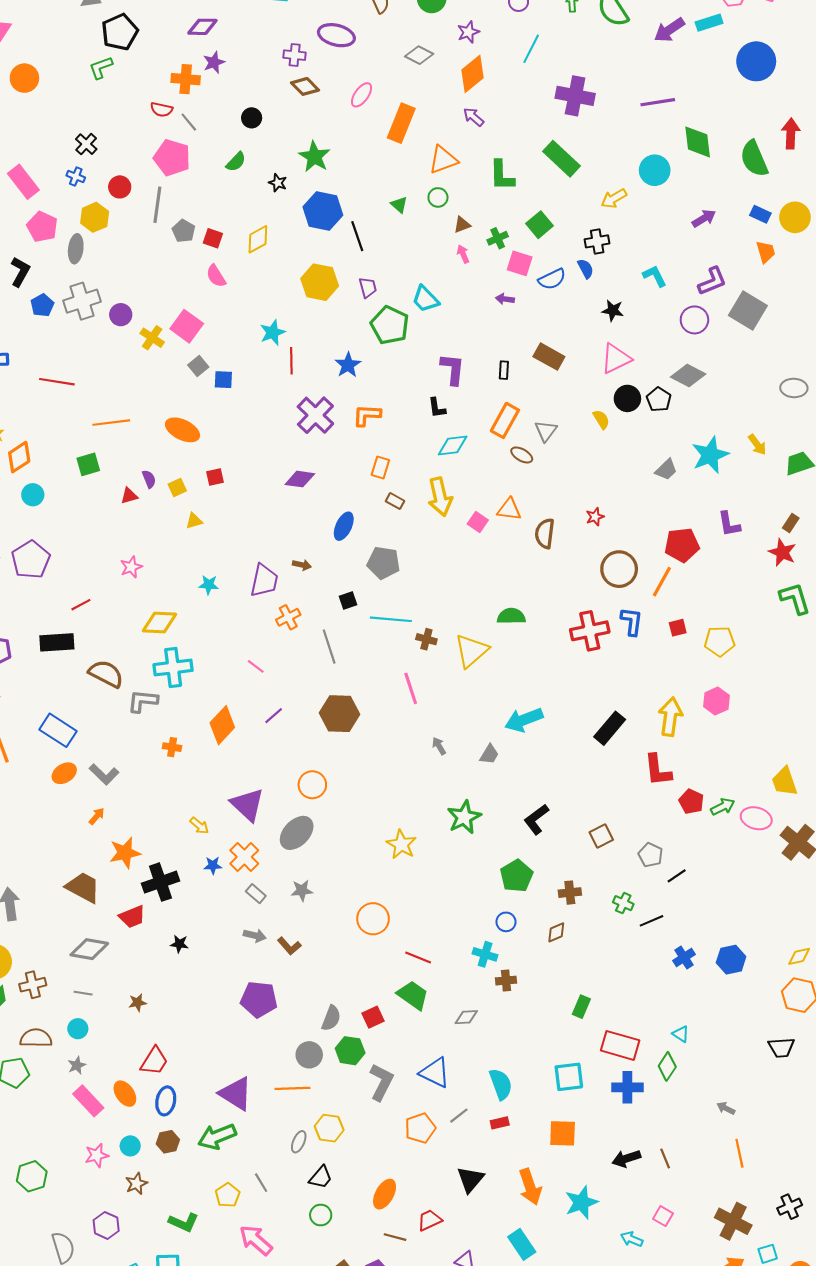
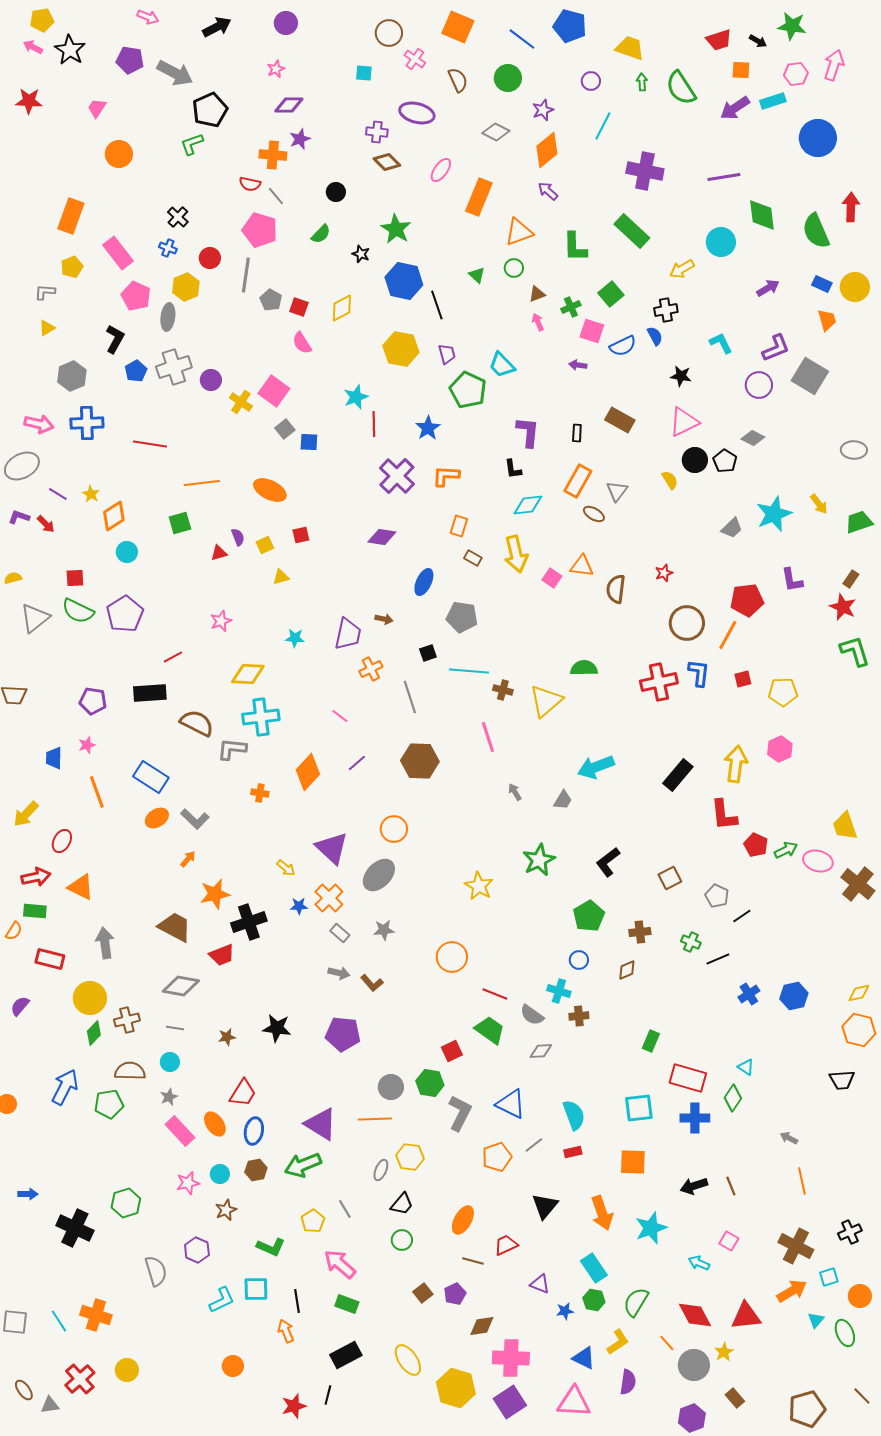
gray diamond: (688, 375) -> (753, 438), size x0.7
black star: (179, 944) -> (277, 1028), moved, size x1.6
gray semicircle: (331, 1018) -> (532, 1015), moved, turned 105

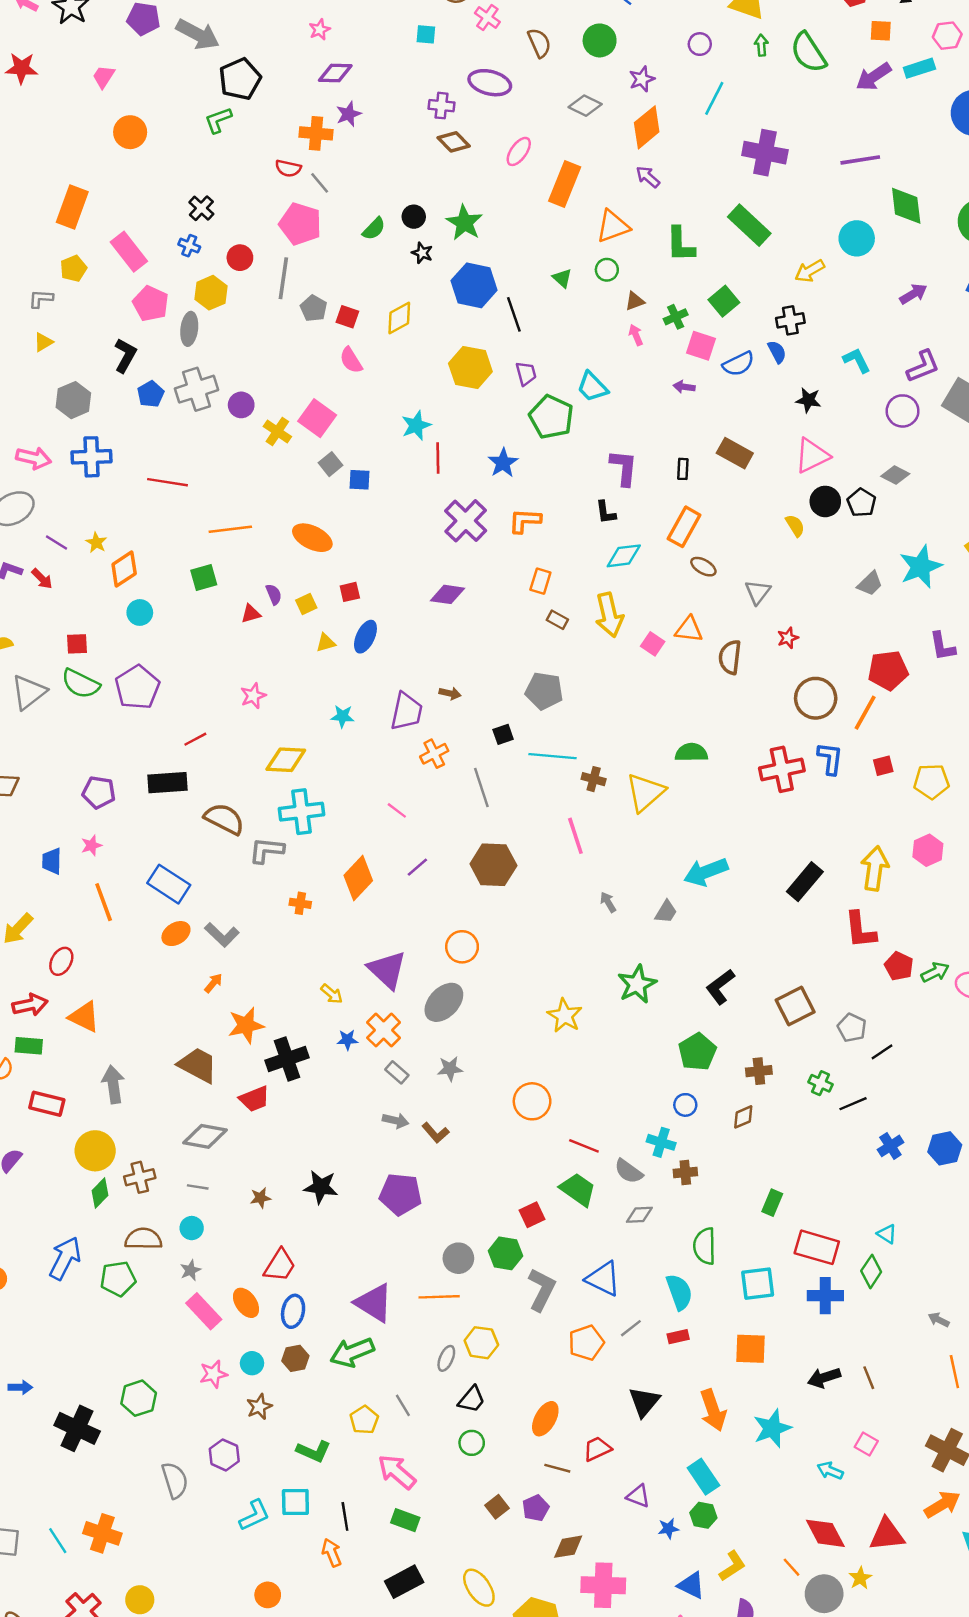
black circle: (336, 192) -> (414, 217), moved
gray triangle: (617, 491) -> (758, 592), moved
blue ellipse: (424, 582) -> (365, 637), moved
brown square: (670, 878) -> (795, 1006), size x1.4
green semicircle: (636, 1302) -> (705, 1246), moved, turned -32

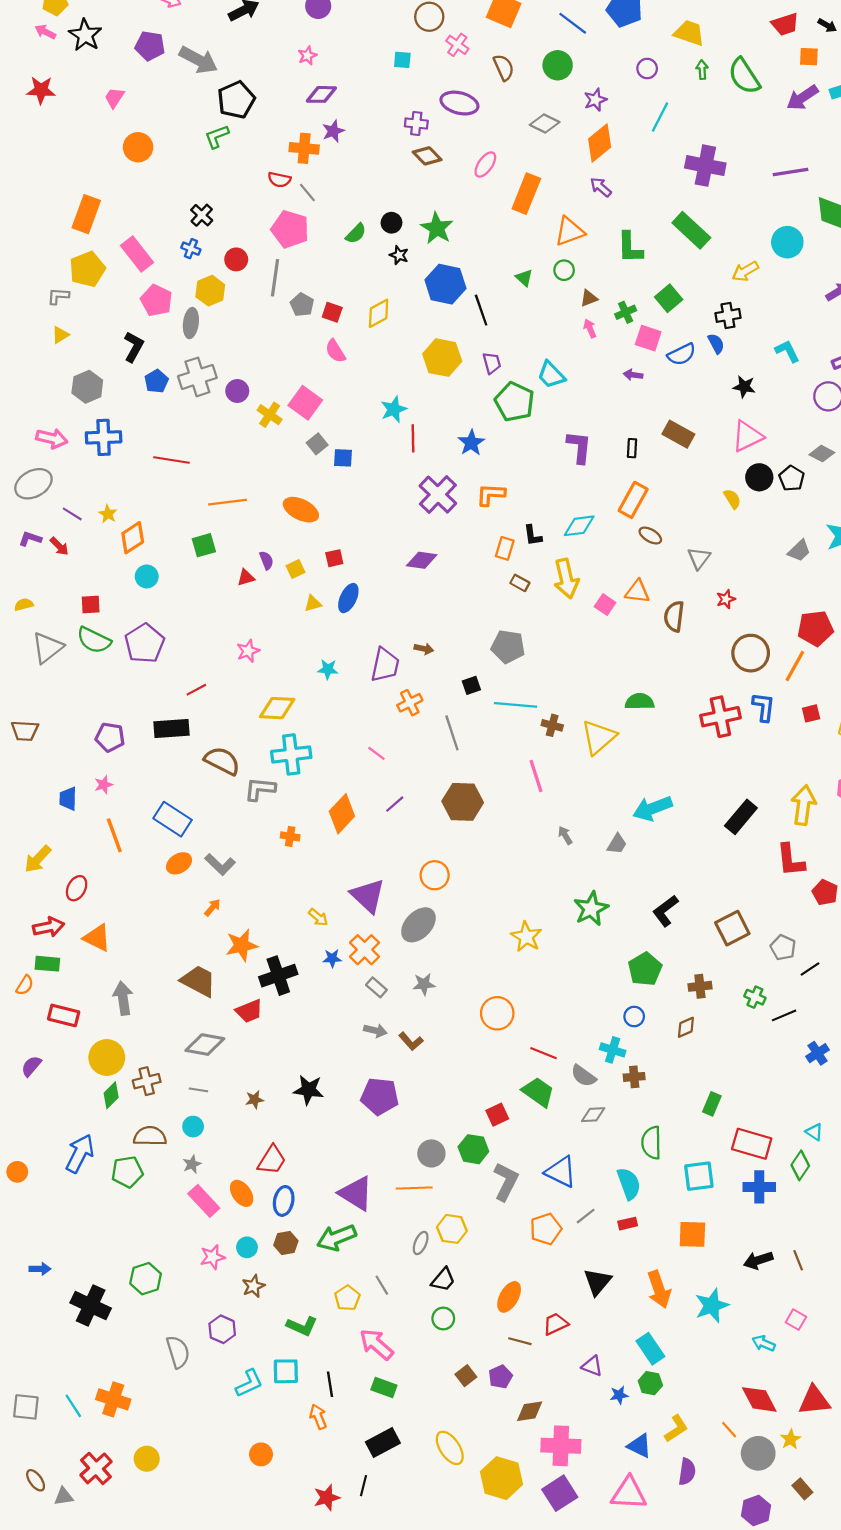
yellow pentagon: (73, 269) -> (87, 269), size x1.5
black L-shape: (606, 512) -> (533, 536), moved

